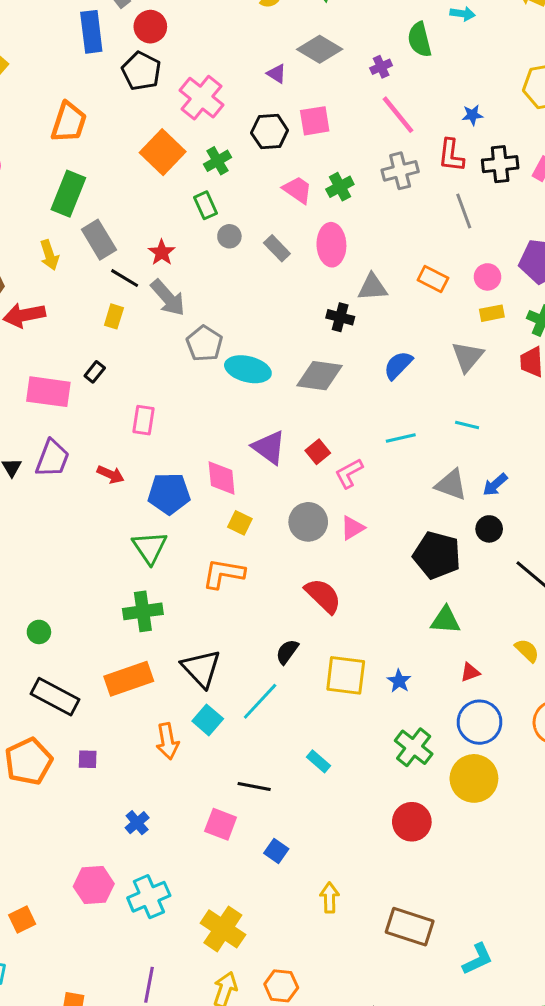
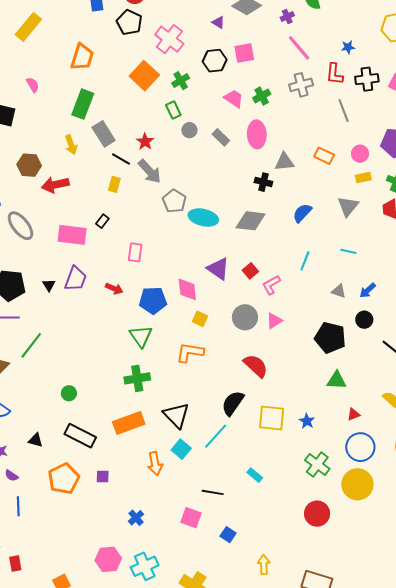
cyan line: (401, 438) -> (305, 261), turned -54
gray triangle: (451, 485) -> (339, 291), size x0.7
black semicircle: (287, 652) -> (233, 403), size x1.5

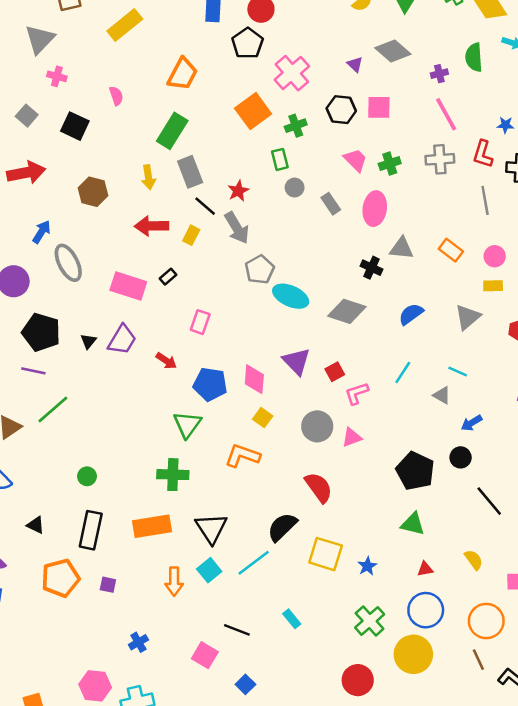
red arrow: (55, 185) -> (152, 226), moved
gray triangle: (339, 291) -> (442, 395), moved
black rectangle: (80, 436) -> (91, 530), turned 64

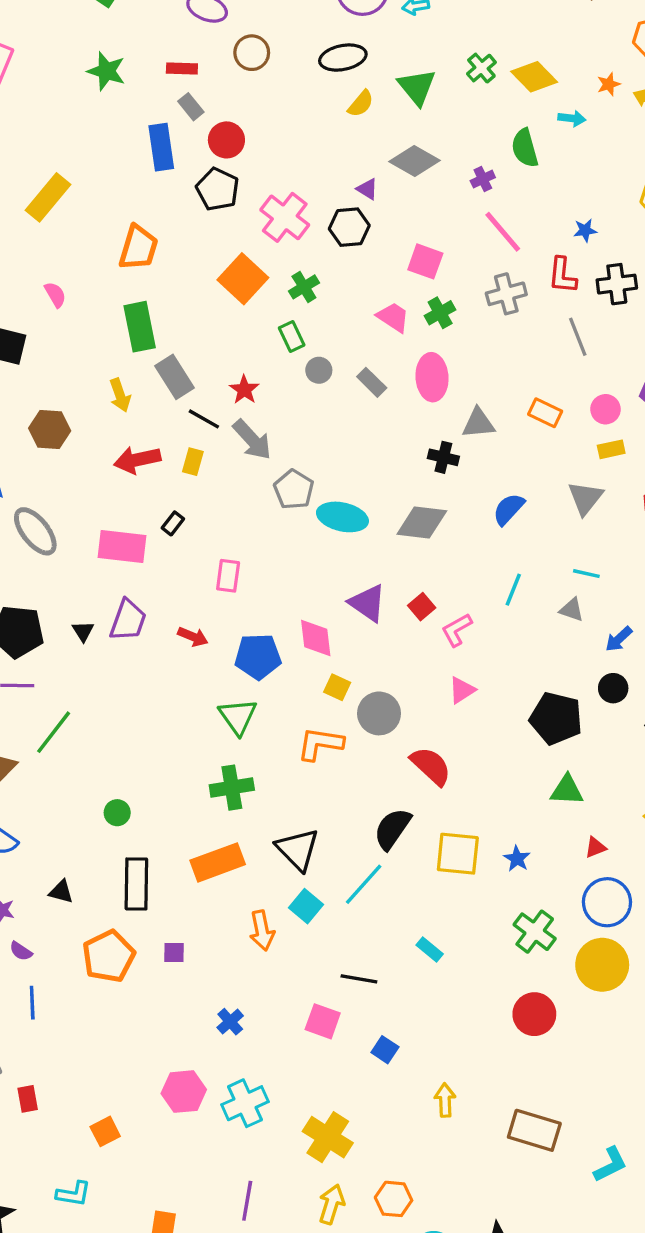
pink square: (379, 107) -> (425, 261), moved, turned 30
black hexagon: (341, 110) -> (349, 227), moved
green rectangle: (172, 131) -> (140, 327), turned -32
gray circle: (317, 426) -> (379, 713), moved

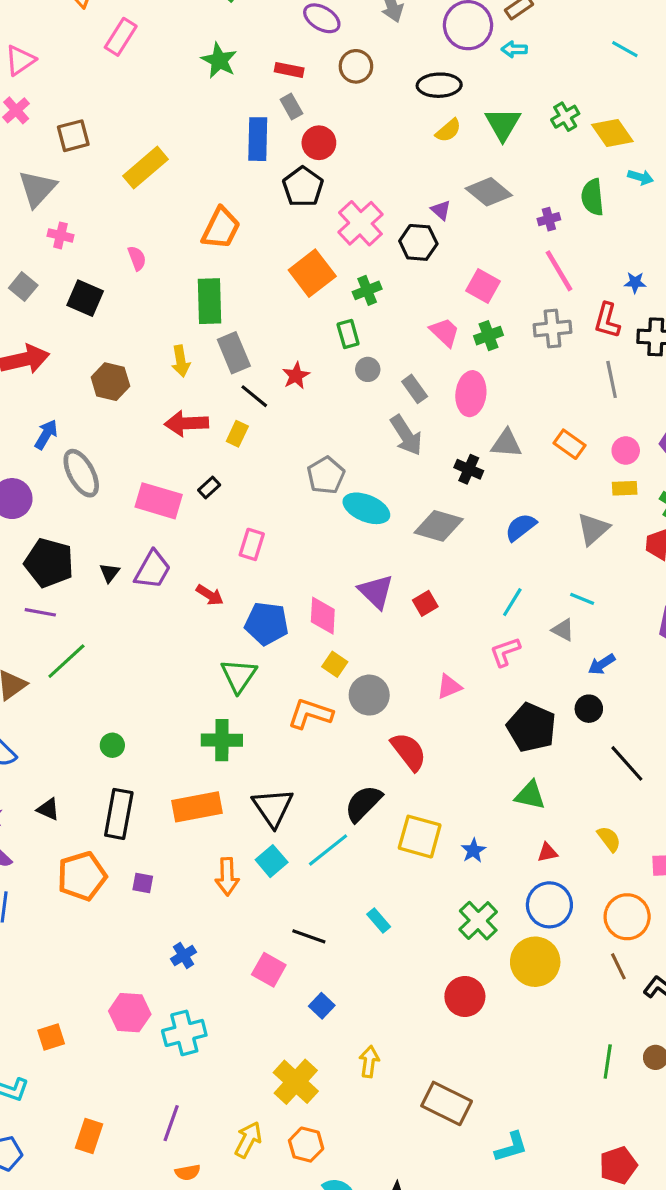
gray arrow: (252, 440) -> (406, 435), moved
pink L-shape: (457, 630) -> (505, 652), moved
yellow cross: (328, 1137) -> (296, 1082), moved

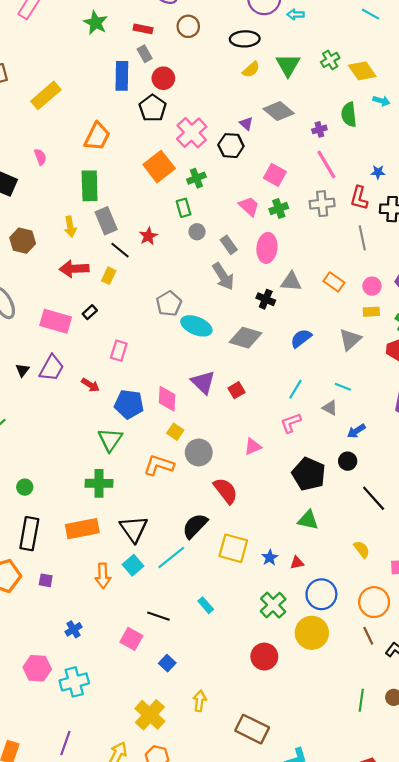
red triangle: (547, 853) -> (297, 563), moved

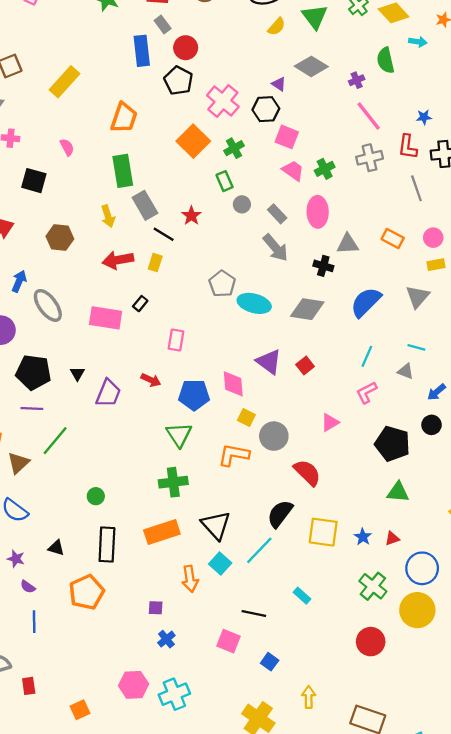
pink square: (275, 175) -> (287, 137), moved
blue semicircle: (301, 338) -> (366, 302), size x1.4
purple trapezoid: (52, 368) -> (108, 393), moved
purple square: (46, 580) -> (156, 608), moved

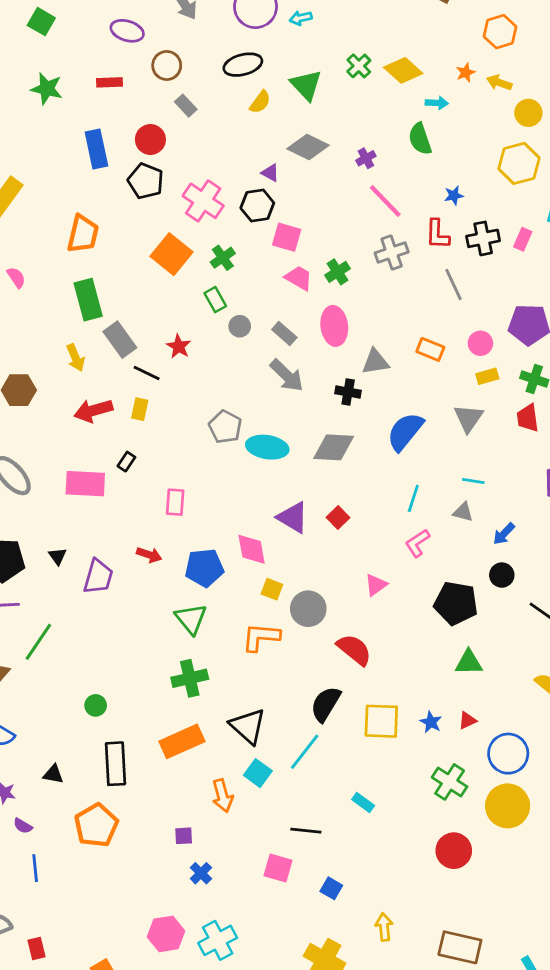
gray rectangle: (163, 24) -> (186, 106), moved
green semicircle: (386, 60) -> (420, 139), moved

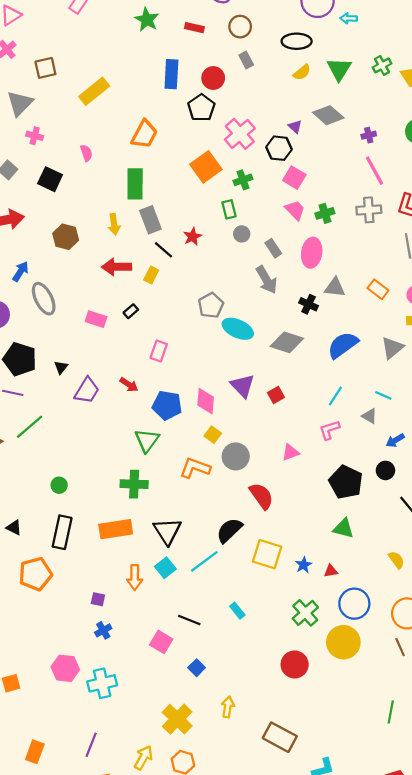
pink rectangle: (85, 484) -> (96, 319), size x0.7

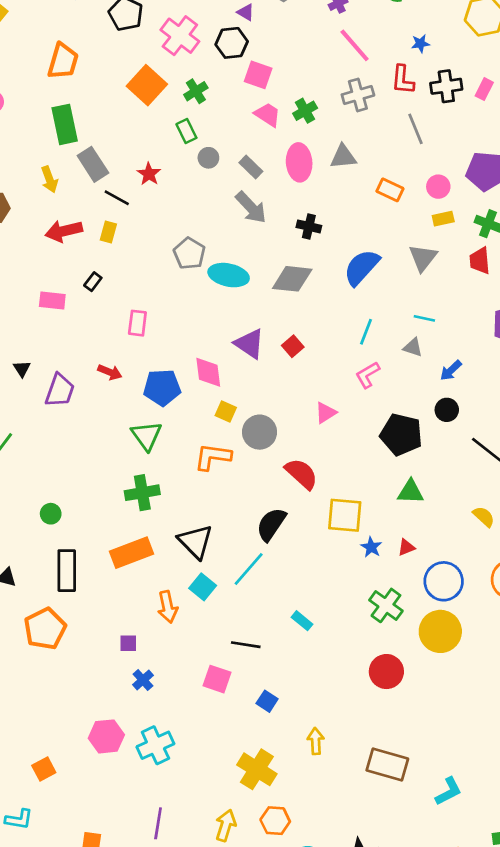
gray triangle: (335, 287) -> (343, 157), moved
yellow square: (267, 554) -> (345, 515), moved

